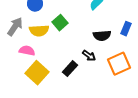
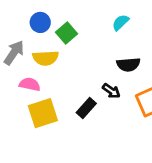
green square: (60, 23) -> (67, 33), moved
yellow square: (37, 73) -> (43, 113), turned 30

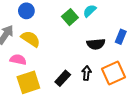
green square: (67, 33) -> (70, 17), moved
yellow semicircle: (45, 58) -> (31, 39), turned -144
black arrow: (111, 91) -> (87, 73), moved, turned -120

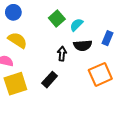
cyan semicircle: (90, 11) -> (76, 25), moved
black arrow: (87, 73) -> (62, 54), moved

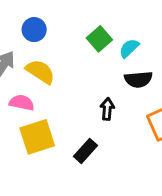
black arrow: (62, 54) -> (107, 109), moved
black rectangle: (50, 80) -> (85, 151), moved

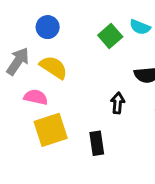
cyan semicircle: (129, 48) -> (140, 27), moved, turned -114
black rectangle: (85, 151) -> (97, 143), turned -50

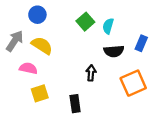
cyan semicircle: (140, 27) -> (108, 26), moved, turned 84
yellow square: (51, 130) -> (40, 93), size x0.7

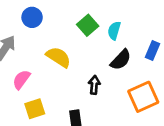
yellow semicircle: (42, 45) -> (59, 57), moved
black semicircle: (114, 51) -> (121, 60), turned -42
pink semicircle: (28, 68) -> (21, 80), turned -66

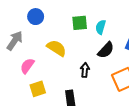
green square: (88, 25) -> (80, 23), turned 35

